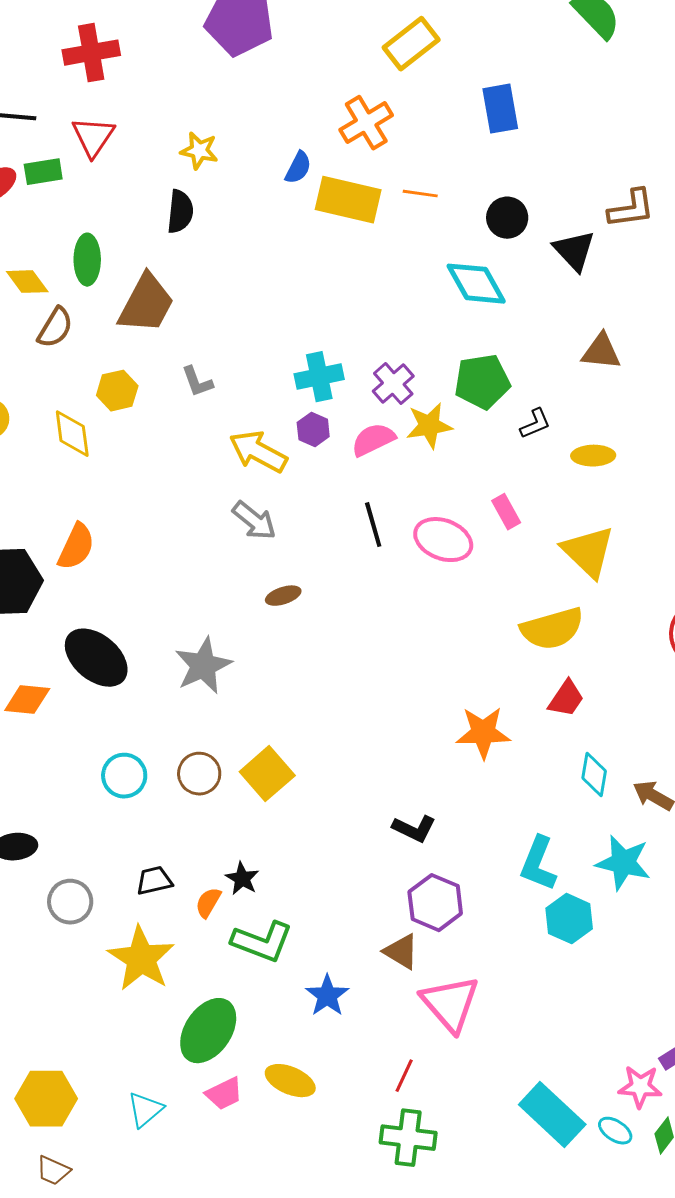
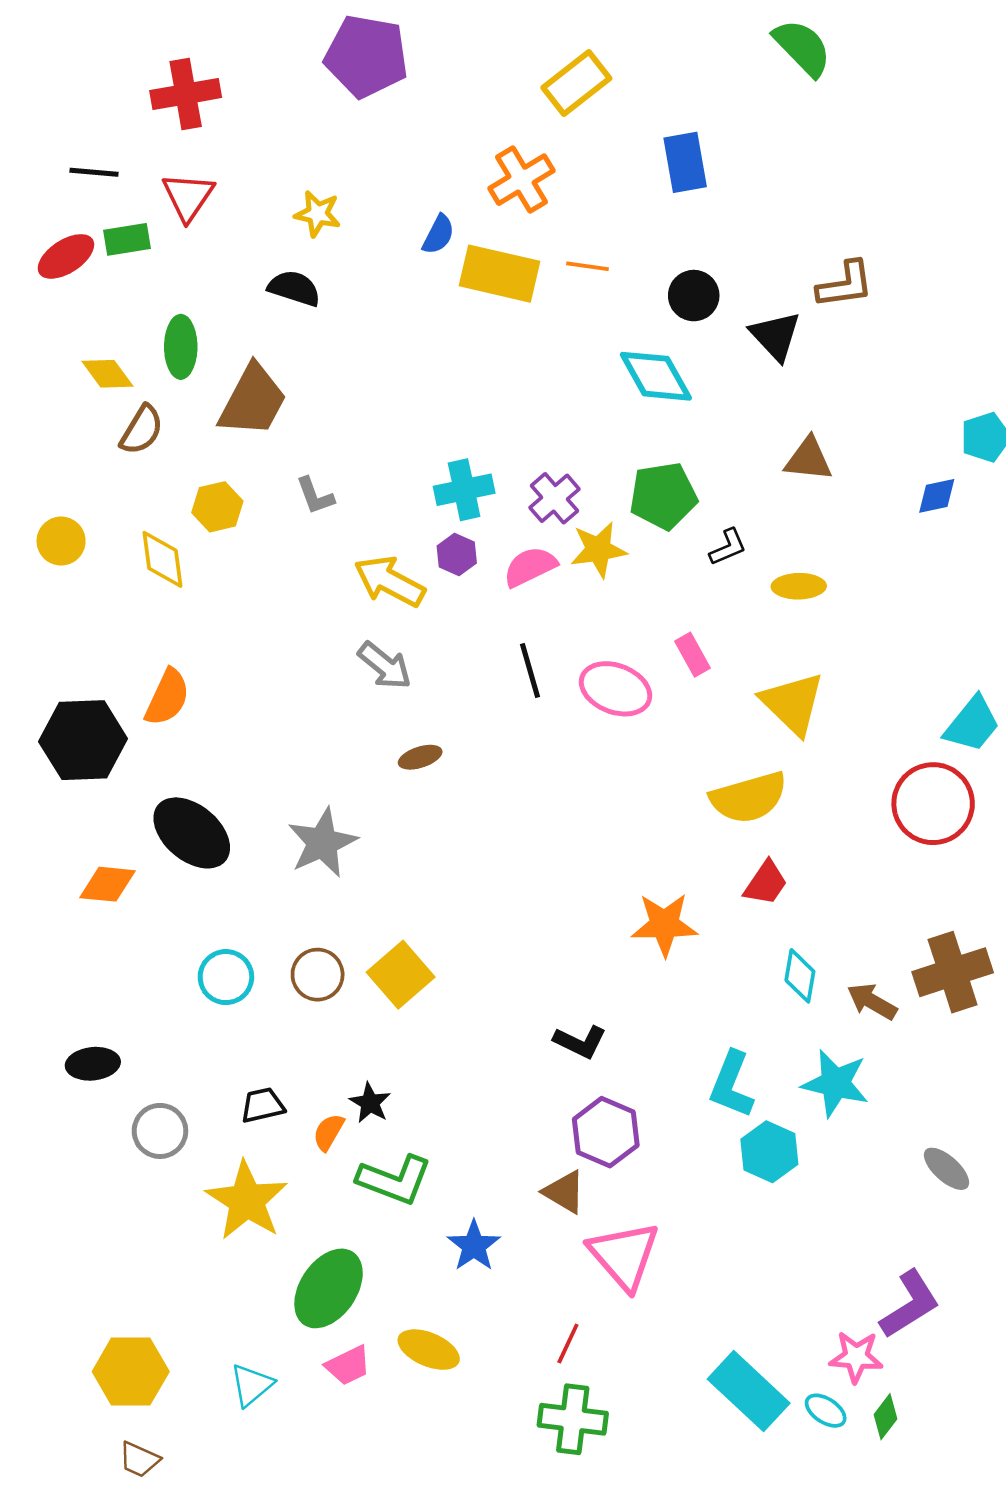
black semicircle: (180, 212) -> (294, 288), turned -78

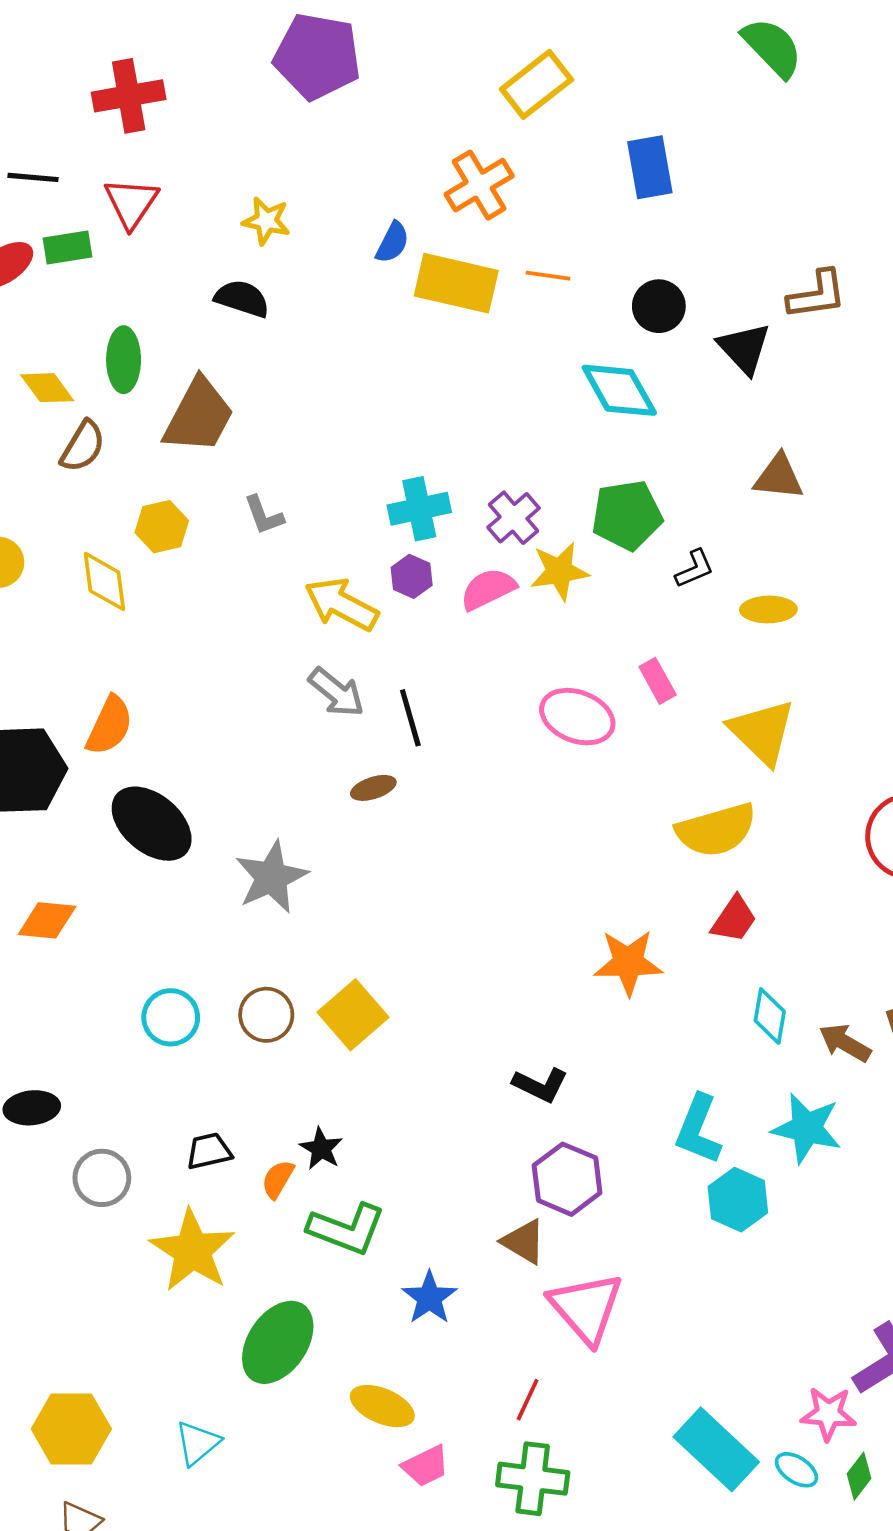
black line: (530, 670) -> (410, 718), moved
black ellipse: (192, 833) -> (152, 824), moved
pink trapezoid: (348, 1365) -> (426, 1466), moved

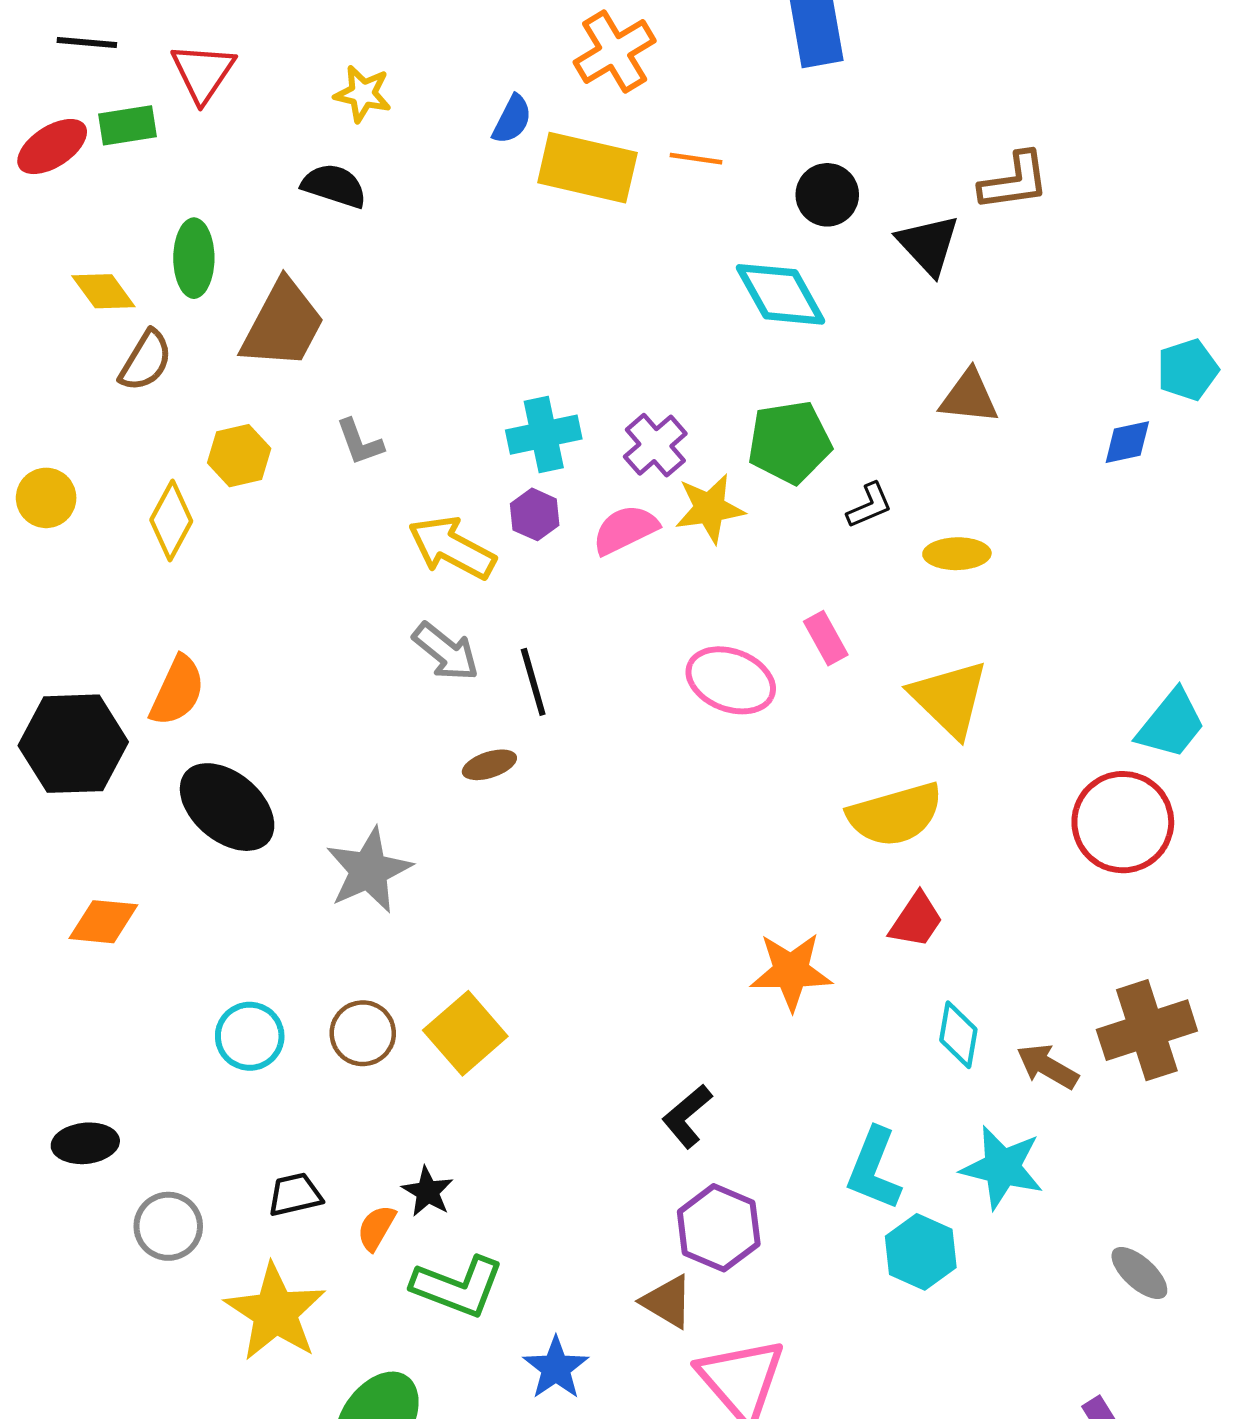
yellow diamond: (104, 581) -> (171, 521), turned 36
black L-shape: (540, 1085) -> (687, 1116), turned 114

